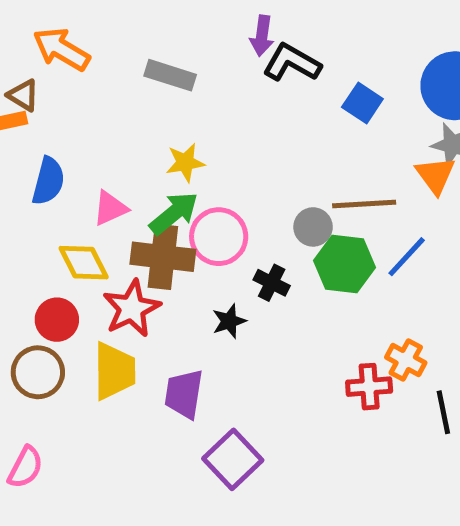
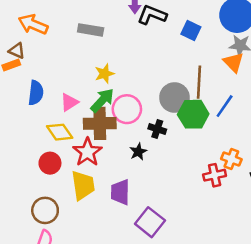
brown line: (364, 204) -> (199, 82), turned -76
gray circle: (313, 227) -> (174, 98), size x1.5
brown circle: (38, 372) -> (45, 210), moved

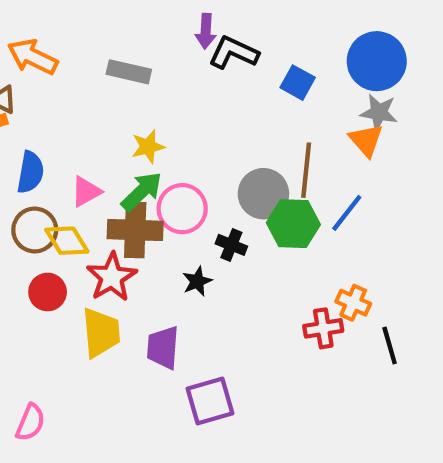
brown circle: (45, 210) -> (35, 230), moved
purple square: (150, 222) -> (210, 401), turned 32

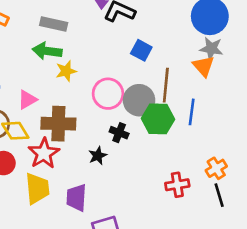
blue square: (298, 83) -> (141, 50), moved
green arrow: (142, 192) -> (47, 51), moved, turned -128
pink circle: (182, 209) -> (108, 94), moved
blue line: (347, 213) -> (192, 112), turned -30
orange cross: (353, 303) -> (216, 168), moved, turned 35

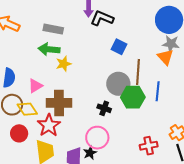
pink circle: (108, 94) -> (97, 138), moved
black star: (98, 156) -> (90, 153), moved

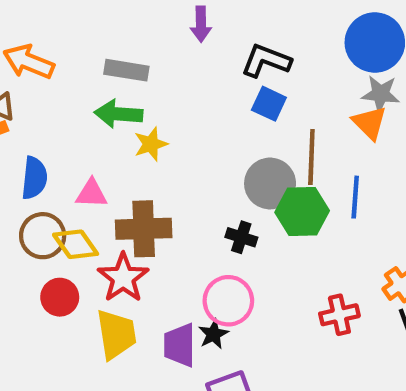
black L-shape: (102, 18) -> (266, 61), moved
pink triangle: (35, 86) -> (92, 193), turned 35

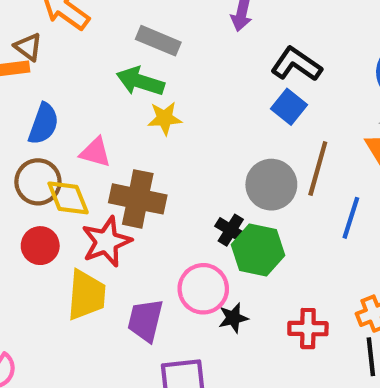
green hexagon: (302, 212) -> (258, 250), moved
black star: (213, 334) -> (233, 318), moved

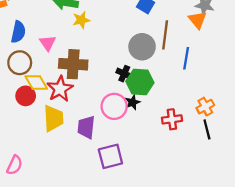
pink triangle: (95, 152) -> (48, 43), turned 48
yellow diamond: (68, 198) -> (36, 83), moved
black star: (233, 318) -> (132, 102), moved

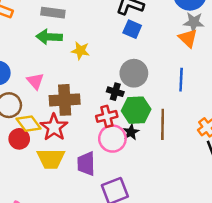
yellow star: (81, 20) -> (80, 51), moved, turned 30
brown line: (165, 35) -> (163, 124), moved
black cross: (124, 74) -> (115, 92), moved
yellow trapezoid: (53, 118) -> (51, 159), turned 100
red cross: (172, 119) -> (107, 116), moved

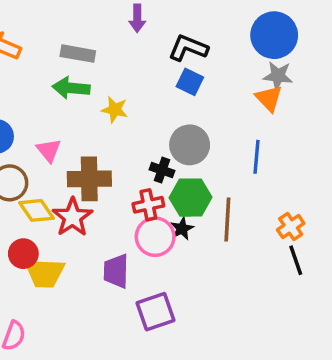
red circle: (19, 139) -> (23, 254), moved
yellow trapezoid: (51, 159) -> (45, 273), moved

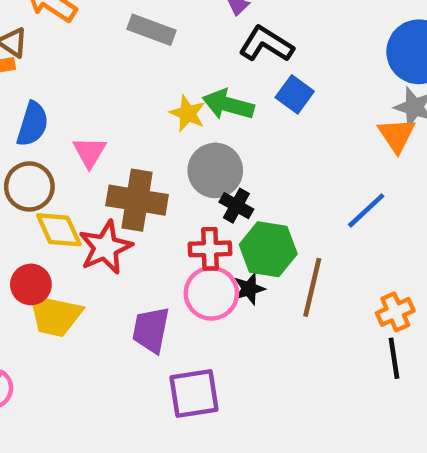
black L-shape: (188, 48) -> (266, 44), moved
green arrow: (71, 88) -> (228, 105), moved
gray circle: (190, 145) -> (215, 170), moved
blue line: (257, 157) -> (366, 210), turned 32

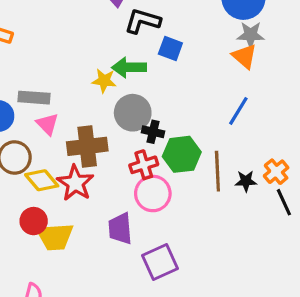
gray rectangle: (152, 30) -> (34, 98), moved
black star: (249, 289) -> (246, 181), moved, turned 30

